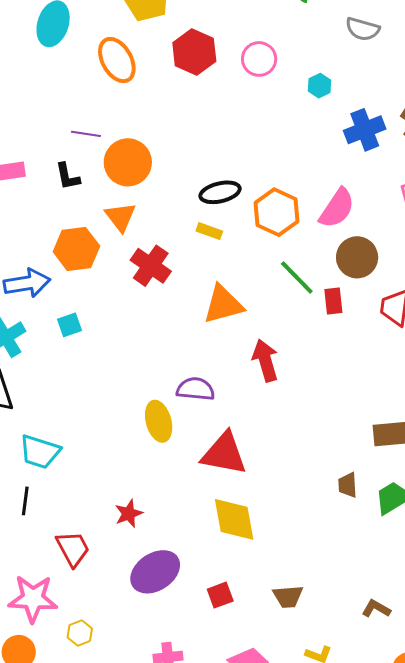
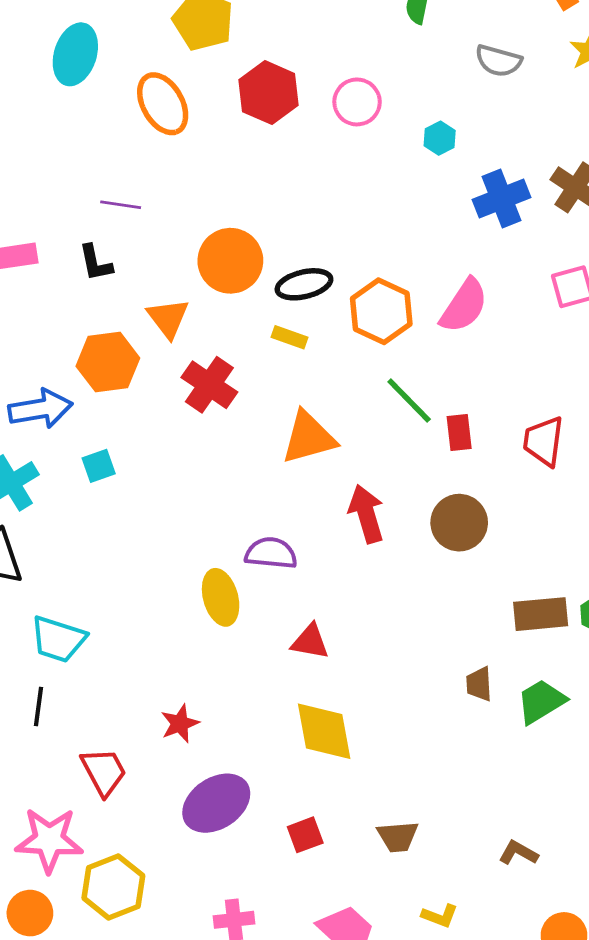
orange circle: (128, 162) -> (230, 261), moved
brown circle: (357, 257) -> (459, 523), moved
red triangle: (224, 454) -> (310, 642), size x0.6
yellow hexagon: (80, 633) -> (113, 887), size x1.8

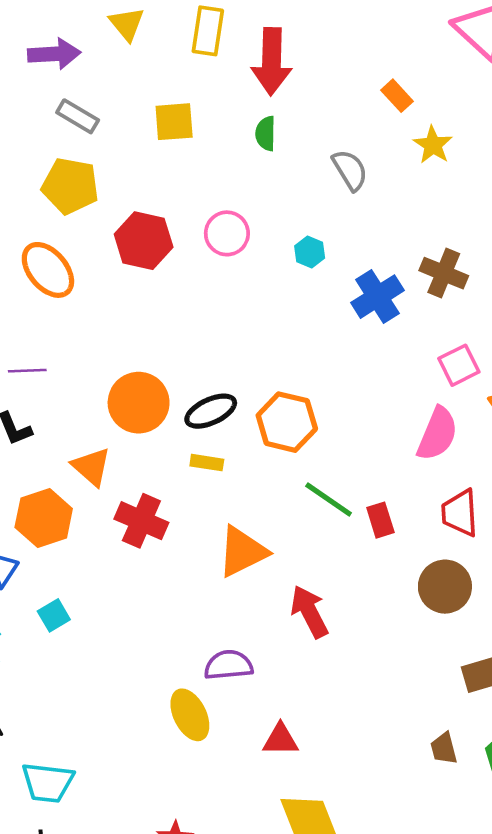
gray semicircle: (498, 61) -> (350, 170), turned -126
pink semicircle: (464, 306) -> (437, 434), moved
brown circle: (459, 523) -> (445, 587), moved

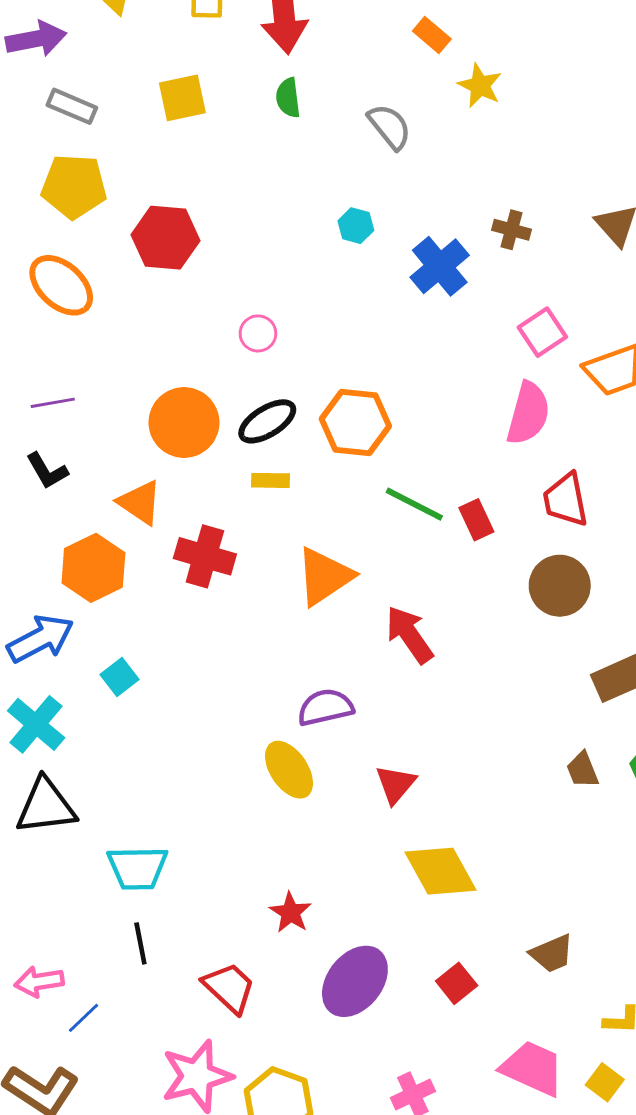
pink circle: (227, 233) -> (258, 333), moved, size x0.7
brown cross: (444, 273) -> (511, 230), size x0.7
red triangle: (280, 740) -> (396, 784), turned -42

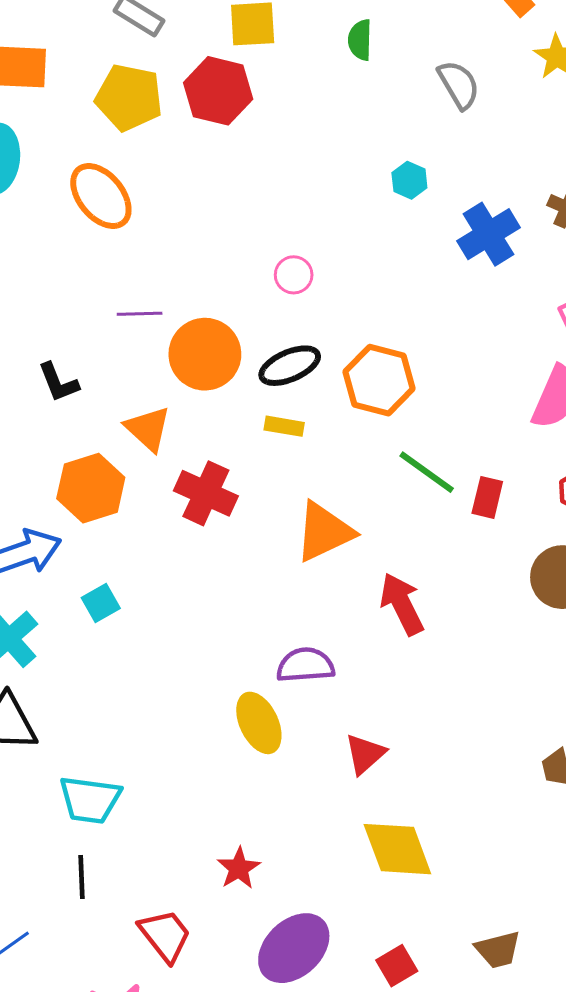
red hexagon: (165, 238) -> (218, 91), moved
purple line: (53, 403) -> (140, 314), moved
red rectangle: (476, 520) -> (487, 497), turned 30

